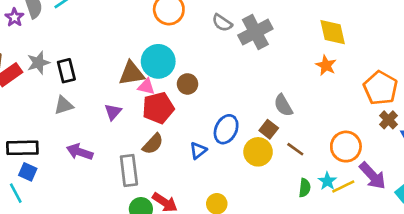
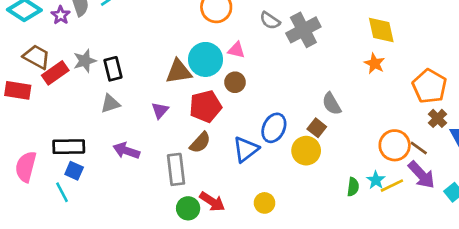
pink triangle: (146, 87) -> (236, 50), moved
brown line: (295, 149) -> (419, 148), moved
blue triangle: (198, 151) -> (246, 149), size x1.5

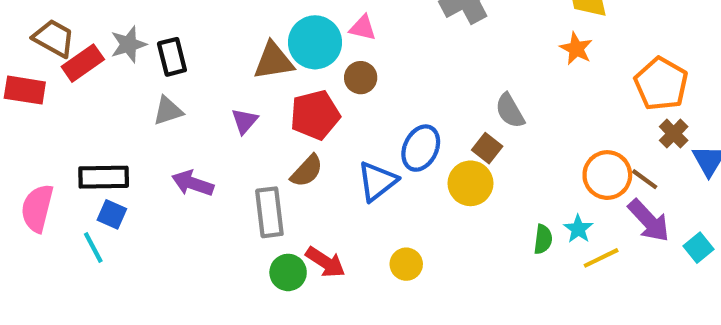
yellow line: (392, 186) -> (601, 258), moved

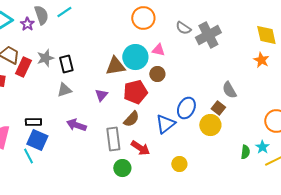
red rectangle: (83, 63) -> (23, 67), turned -30
black rectangle: (104, 177) -> (33, 122), size x0.7
blue square: (112, 214) -> (37, 140), size x1.5
red arrow: (325, 262) -> (140, 148), moved

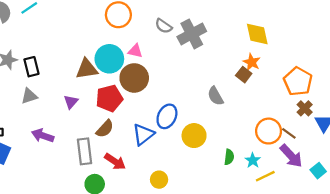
brown circle: (157, 74) -> (134, 78), size x1.6
brown square: (218, 108) -> (244, 75), moved
green semicircle: (245, 152) -> (229, 157), moved

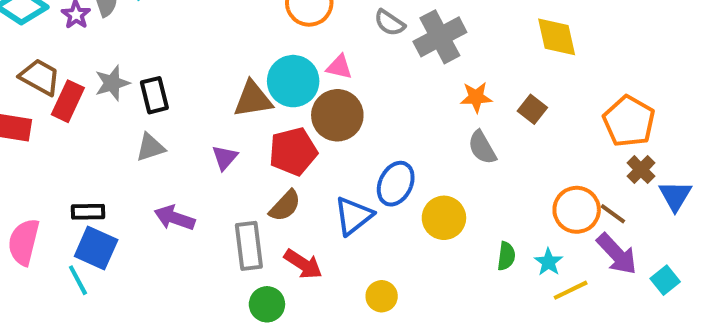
orange star: (252, 62) -> (476, 97), moved, turned -30

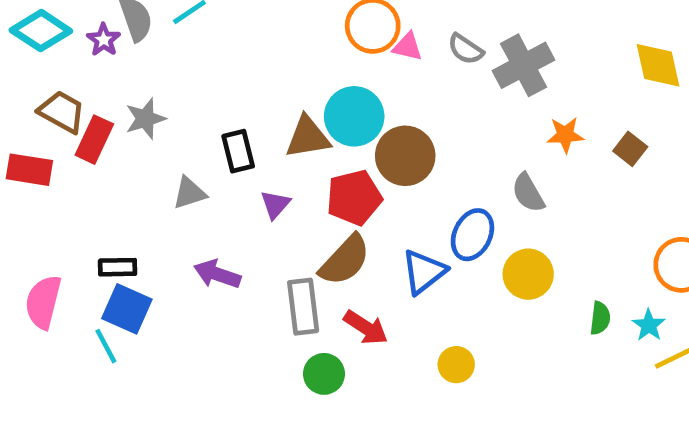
pink triangle: (339, 67) -> (408, 47), moved
black rectangle: (154, 95) -> (238, 151), moved
gray semicircle: (482, 147) -> (528, 193), moved
brown semicircle: (285, 206) -> (345, 260), size x1.4

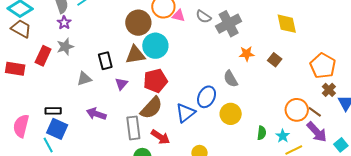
purple star: (104, 40) -> (64, 23), moved
brown trapezoid: (62, 112) -> (21, 29), moved
brown circle: (405, 156) -> (138, 23), moved

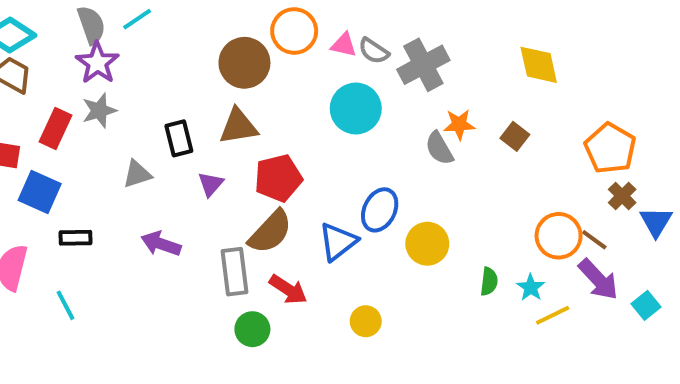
pink triangle: (178, 16) -> (344, 45), moved
purple star: (64, 23) -> (97, 63), size x1.5
cyan circle: (155, 46) -> (356, 109), moved
gray semicircle: (231, 79) -> (439, 148), moved
blue square: (57, 129) -> (40, 192), moved

